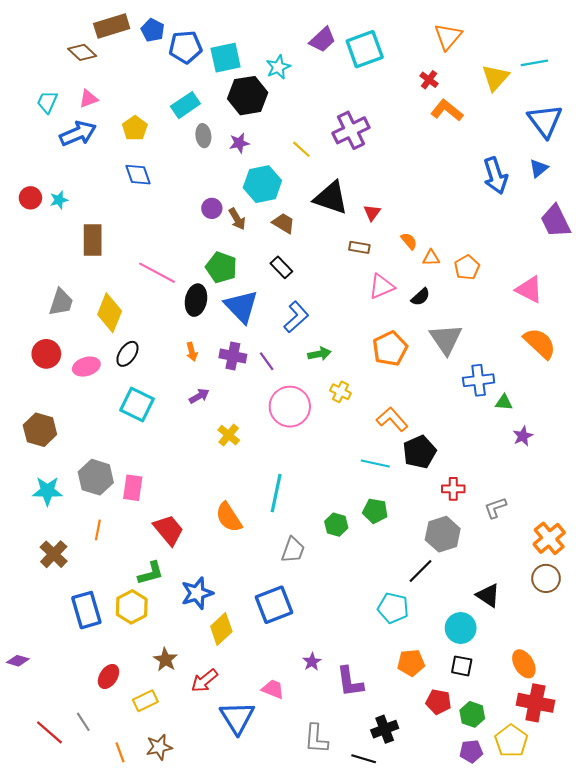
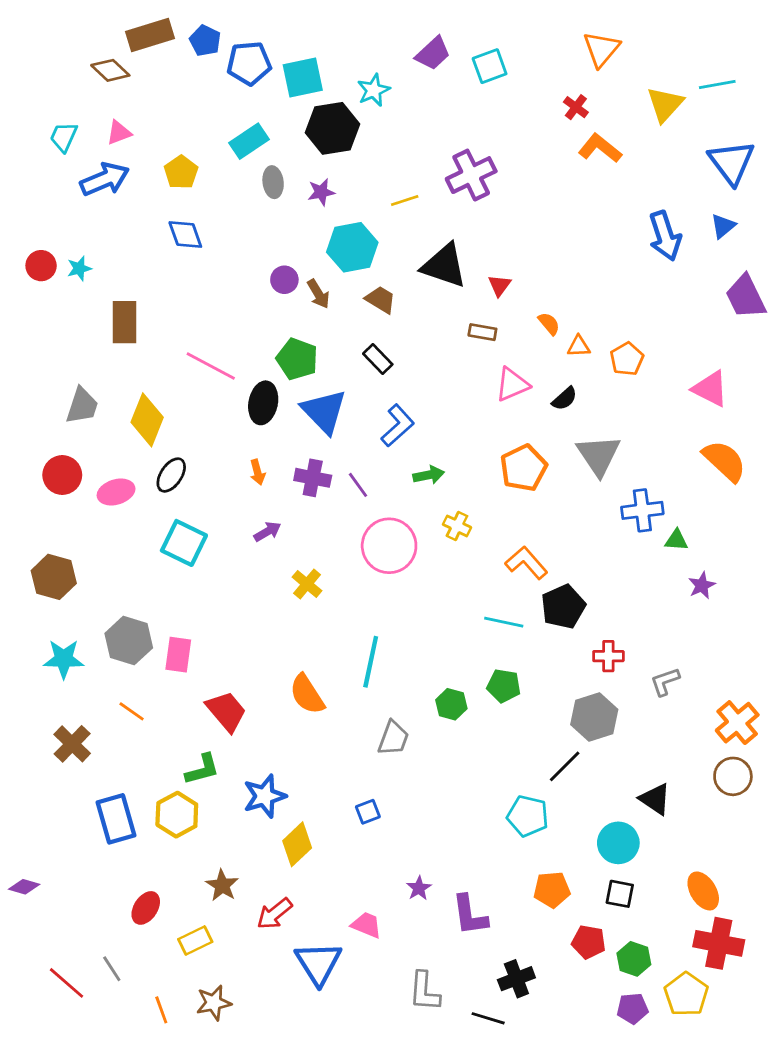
cyan square: (365, 49) -> (490, 66), size x0.7
yellow line: (301, 149) -> (405, 201), turned -60
orange line: (98, 530) -> (132, 711), turned -66
blue square: (274, 605) -> (368, 812), size x0.5

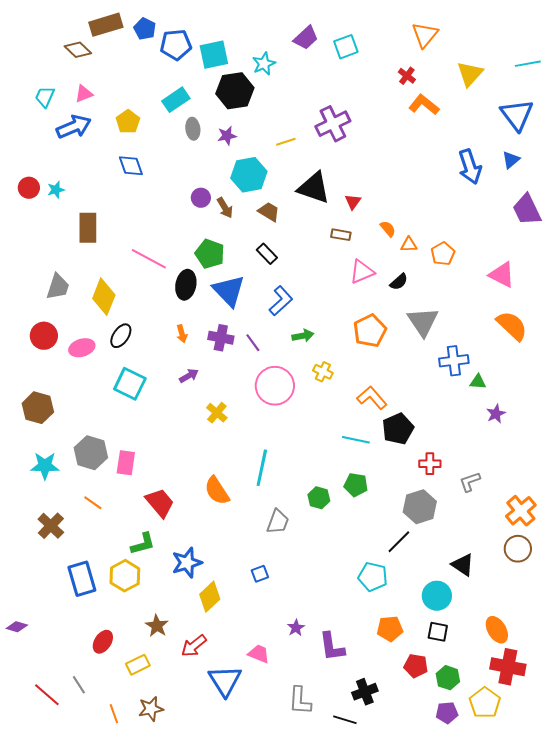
cyan line: (717, 84) -> (528, 64), moved

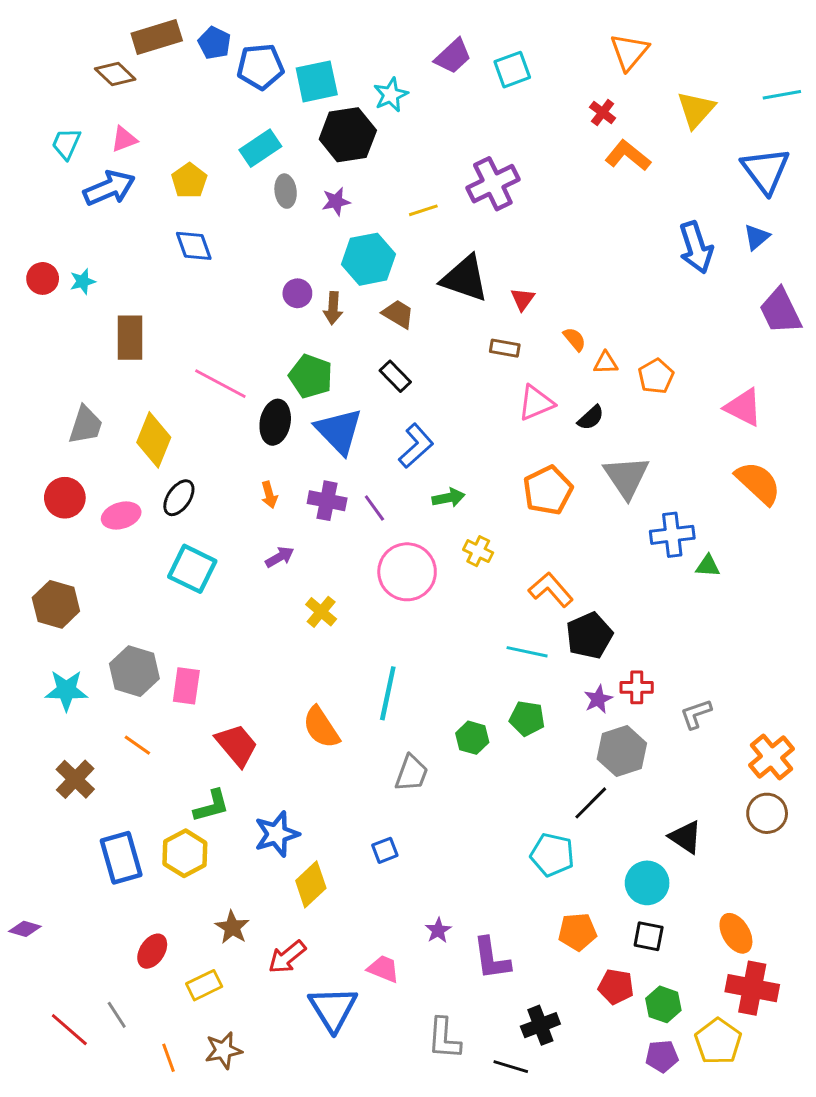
brown arrow: (225, 208) -> (333, 308), turned 35
purple star: (496, 414) -> (598, 699), moved

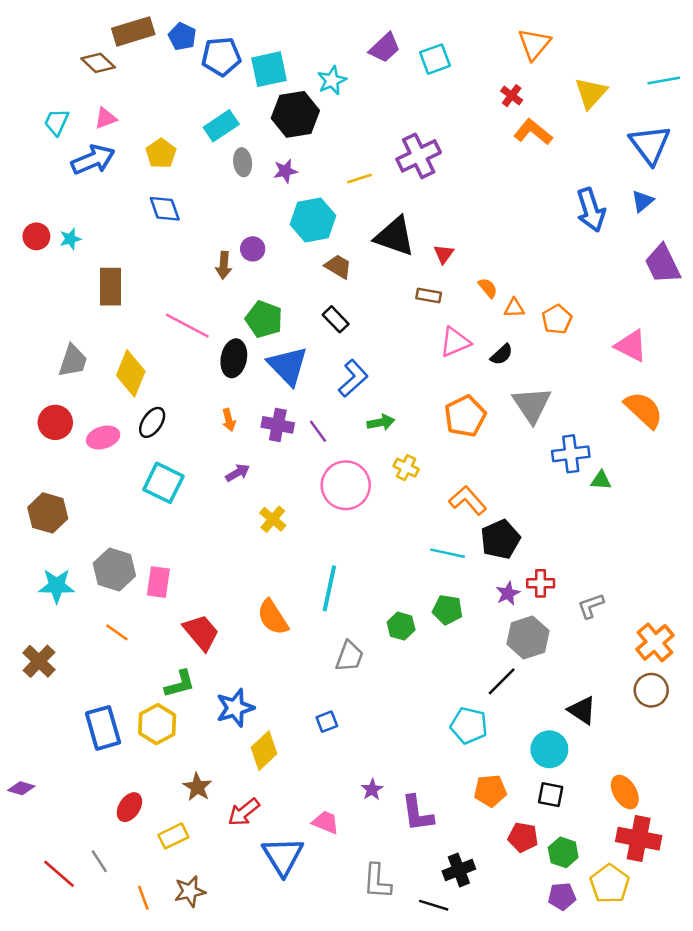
brown arrow: (333, 308) -> (224, 265), moved
brown cross: (75, 779) -> (39, 661), moved

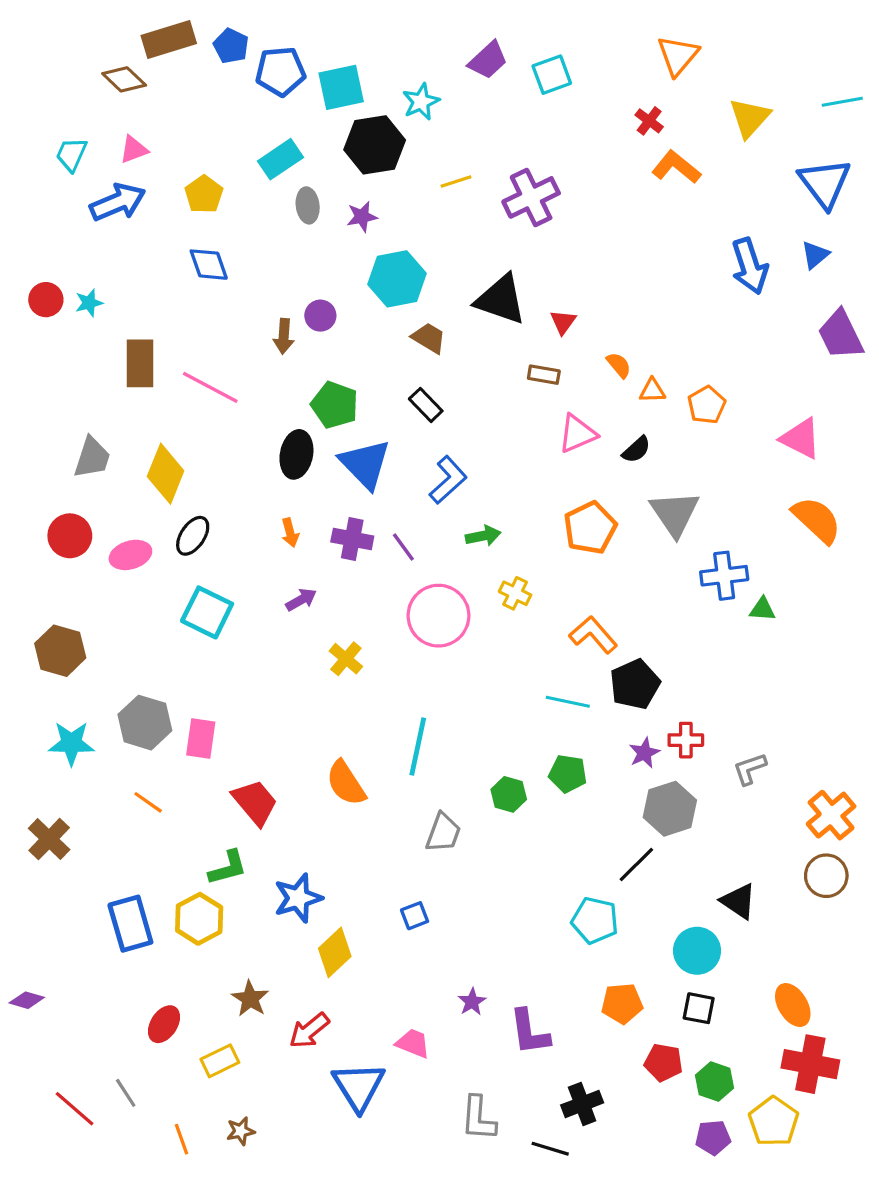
yellow line: (360, 179) -> (456, 182), moved
pink line: (187, 326) -> (210, 387), moved
brown star: (190, 891) -> (241, 1131), size x0.7

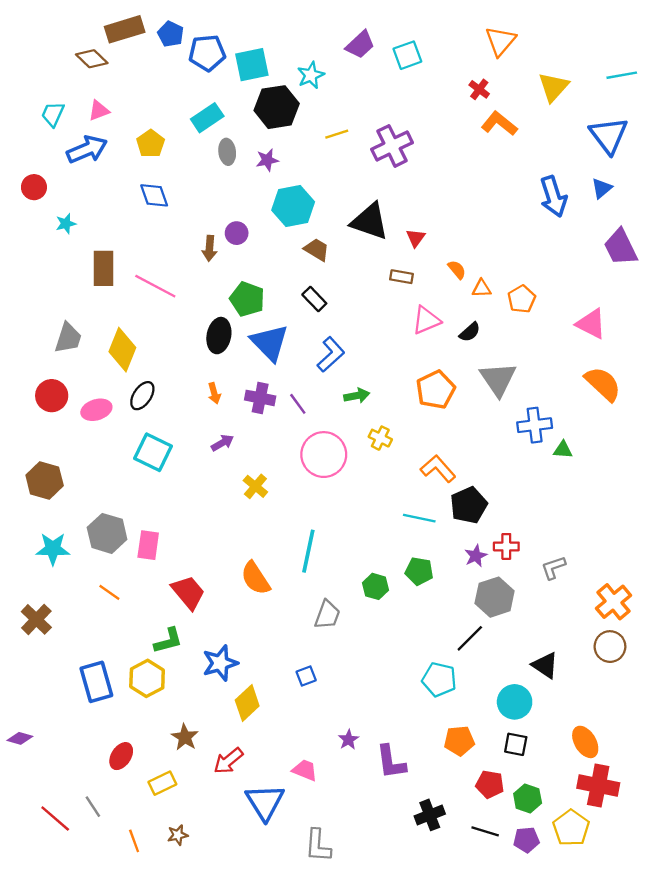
red circle: (46, 300) -> (34, 187), moved
gray L-shape: (478, 1118) -> (318, 846), moved
black line: (550, 1149) -> (485, 831), moved

